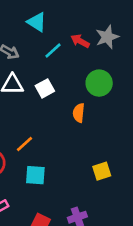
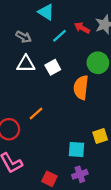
orange semicircle: (79, 113) -> (81, 88), size x1.5
cyan square: (35, 175) -> (76, 149), moved

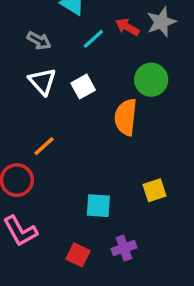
white triangle: (26, 64) -> (42, 81), turned 48
orange line: (36, 113) -> (44, 146), moved
cyan square: (76, 149) -> (98, 206), moved

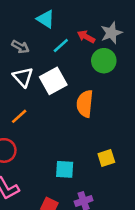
green circle: (151, 80) -> (104, 61), moved
white square: (83, 87) -> (53, 81), size x1.5
orange line: (44, 146) -> (19, 116), moved

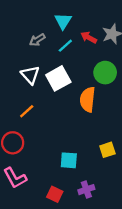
cyan triangle: (46, 19) -> (63, 21), moved, turned 30
gray arrow: (20, 47) -> (37, 40), moved, turned 119
green circle: (104, 61) -> (105, 73), moved

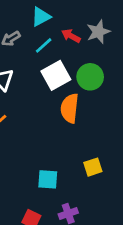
cyan triangle: (63, 21) -> (41, 17), turned 30
white square: (58, 78) -> (56, 75), moved

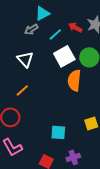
cyan triangle: (41, 17) -> (42, 13), moved

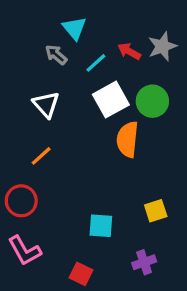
cyan triangle: (42, 13) -> (74, 28), turned -42
gray arrow: (31, 29) -> (56, 55), turned 72
purple cross: (73, 157) -> (144, 262), moved

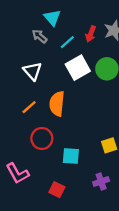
red arrow: (129, 51) -> (91, 34), turned -98
orange semicircle: (127, 139) -> (57, 104), moved
red circle: (21, 201) -> (42, 138), moved

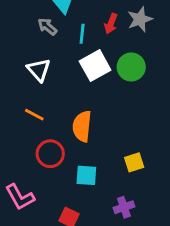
cyan line: (67, 42) -> (82, 34), turned -42
orange semicircle: (57, 104) -> (82, 126), moved
orange line: (29, 107) -> (34, 115), turned 70

